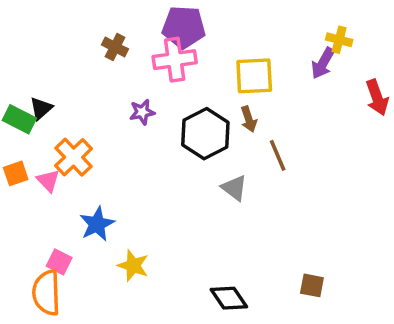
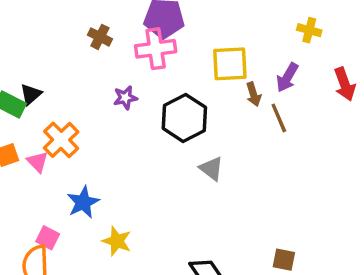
purple arrow: (323, 63) -> (287, 77), moved
brown arrow: (249, 119) -> (254, 94), moved
brown line: (278, 155) -> (279, 118), moved

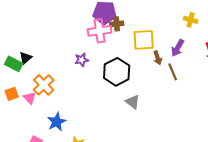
brown cross: (100, 37) -> (117, 24), moved, turned -32

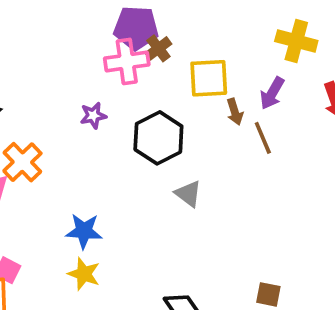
yellow cross: (191, 20) -> (296, 41), size x1.5
brown cross: (117, 24) -> (158, 48), turned -32
blue star: (57, 122) -> (84, 231), moved, turned 30

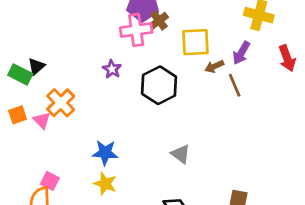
brown arrow: (235, 112) -> (214, 66), turned 84
purple star: (93, 116) -> (112, 69), turned -30
gray triangle: (188, 194) -> (181, 154), moved

